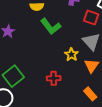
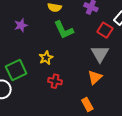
yellow star: (71, 54) -> (46, 58), moved

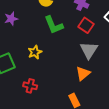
red square: (105, 30) -> (86, 25), moved
red cross: (55, 81) -> (30, 86), moved

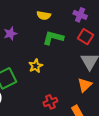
green L-shape: (54, 25) -> (53, 38), turned 130
red cross: (30, 86) -> (50, 102), moved, turned -32

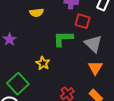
green L-shape: (53, 38) -> (63, 39), moved

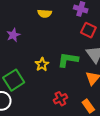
green L-shape: (63, 39) -> (68, 60), moved

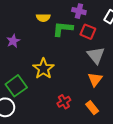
green L-shape: (68, 60) -> (63, 29), moved
yellow star: (42, 64) -> (43, 69), size x1.5

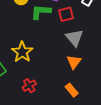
red square: (88, 32) -> (66, 14), turned -35
red cross: (64, 102) -> (29, 86), moved

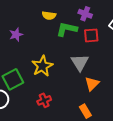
gray triangle: (74, 38) -> (80, 62), moved

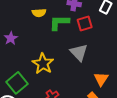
orange triangle: (92, 84) -> (101, 79), moved

